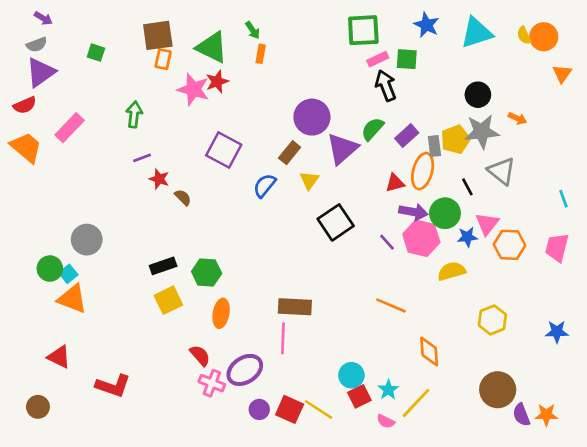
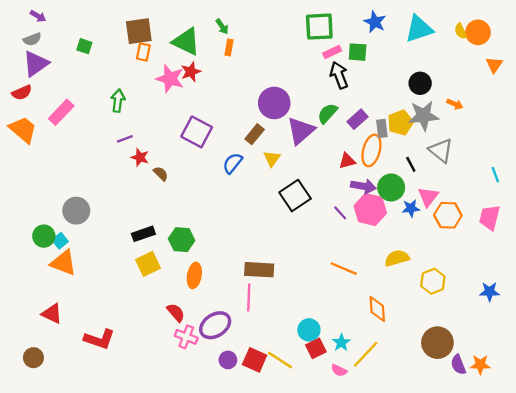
yellow semicircle: (452, 271) -> (397, 258), moved

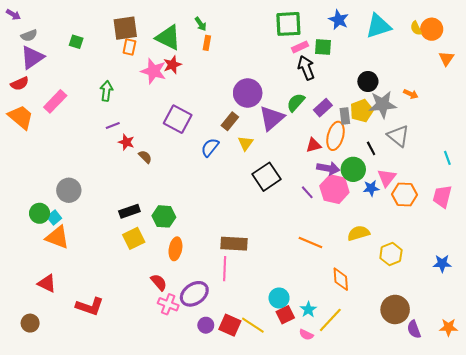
purple arrow: (38, 16) -> (13, 15), moved
black circle: (420, 83) -> (368, 81), moved
orange star: (480, 365) -> (448, 327), moved

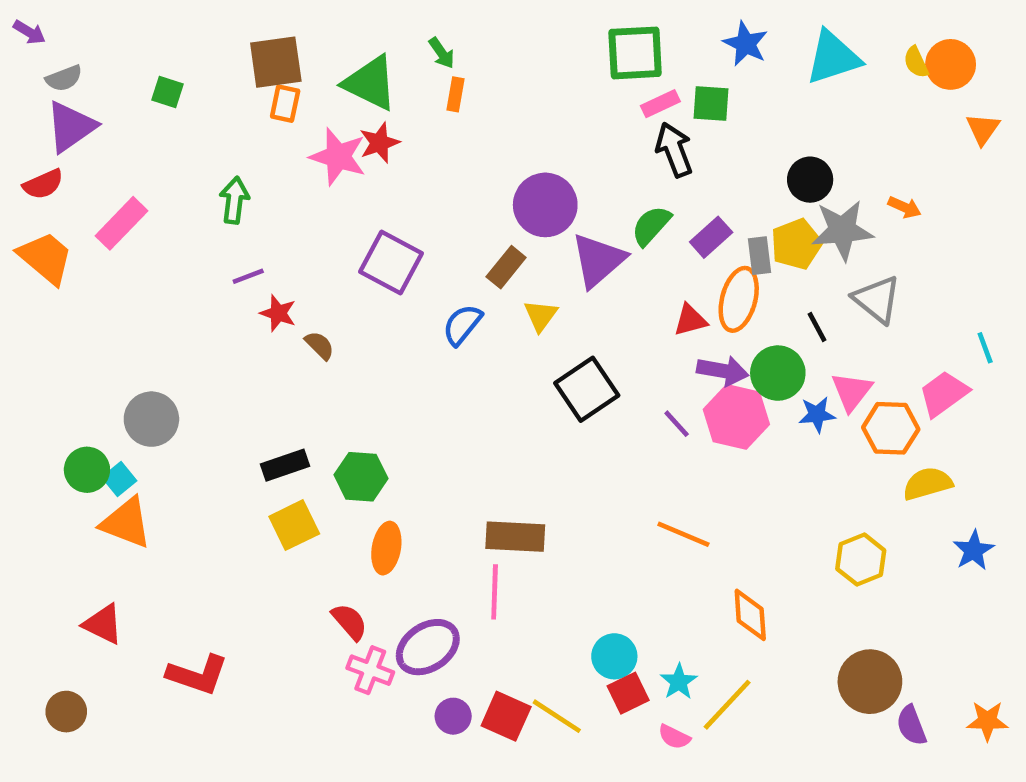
pink trapezoid: (442, 197) -> (944, 394), moved, turned 40
yellow semicircle: (359, 233) -> (928, 484), moved
blue star: (442, 263) -> (974, 550), moved, turned -30

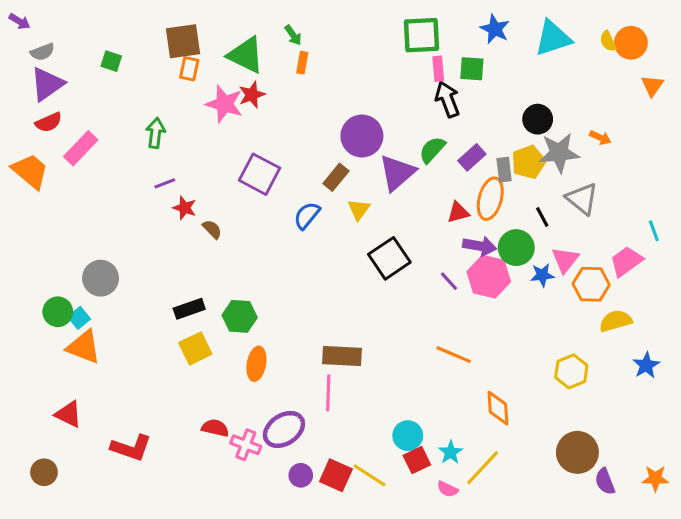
pink rectangle: (660, 104) -> (438, 69), turned -70
red semicircle: (43, 184) -> (49, 122), moved
red semicircle: (349, 622) -> (215, 428), moved, turned -36

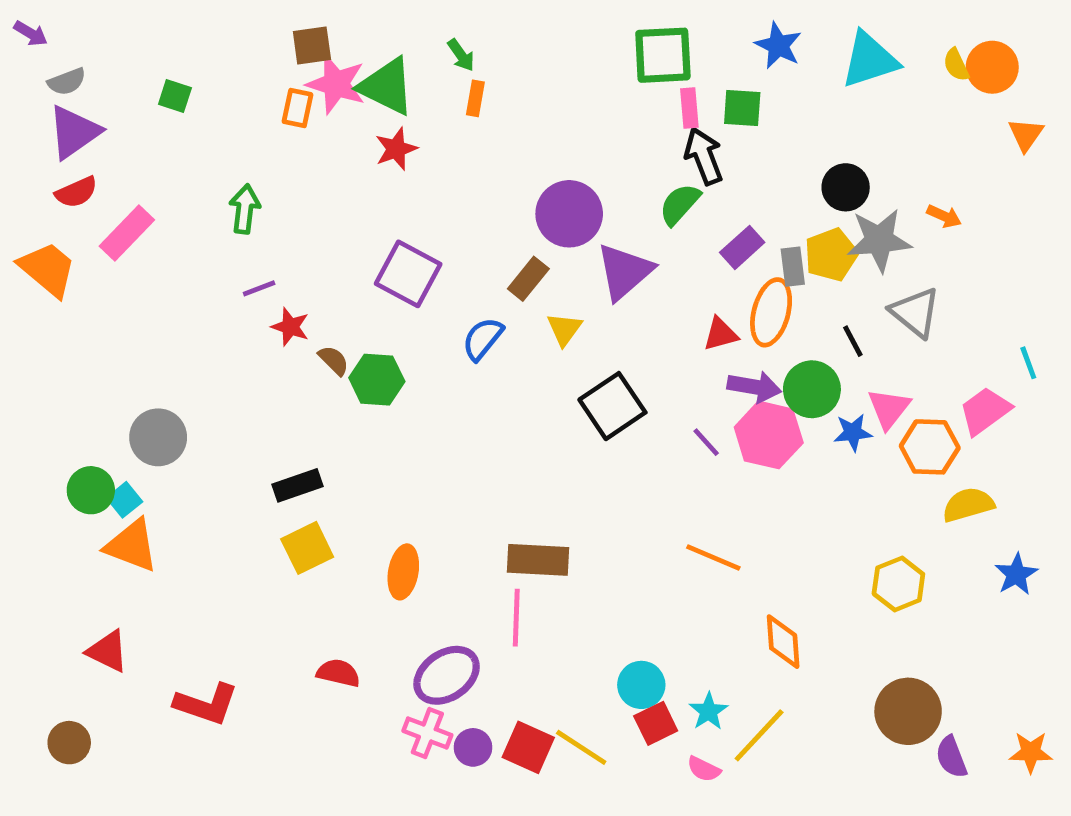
brown square: (183, 41) -> (312, 46), moved, size x0.7
pink star: (224, 104) -> (336, 84), moved
green semicircle: (432, 150) -> (680, 204), moved
green hexagon: (240, 316) -> (377, 380), moved
pink cross: (246, 445) -> (427, 733), moved

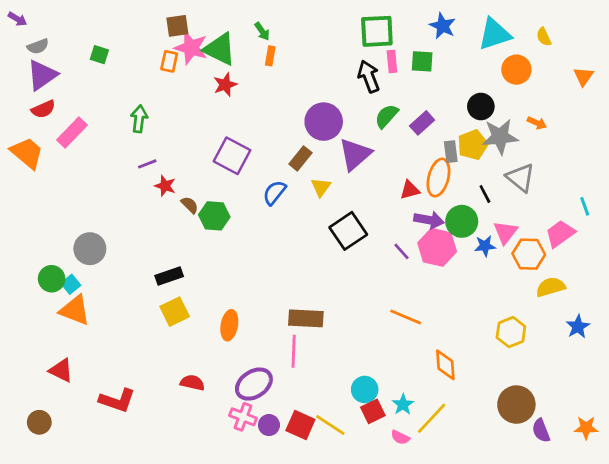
orange circle: (992, 67) -> (516, 70), moved
black arrow: (704, 156) -> (369, 76), moved
purple rectangle: (742, 247) -> (422, 123), moved

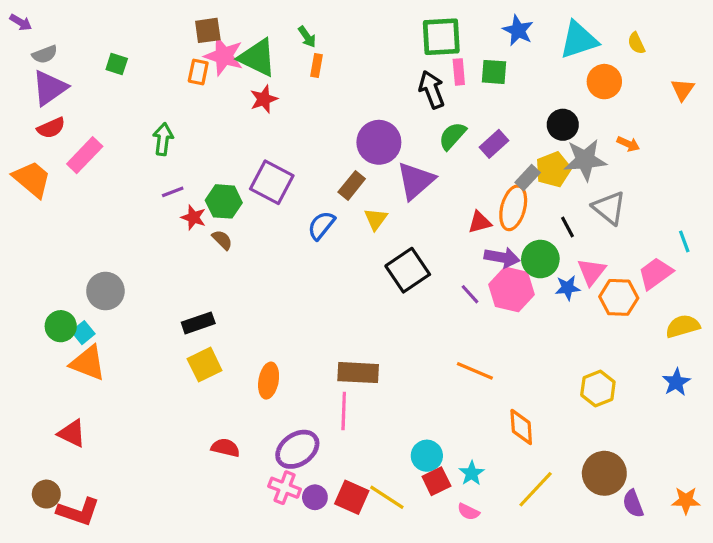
gray rectangle: (451, 152) -> (528, 177), turned 50
green hexagon: (214, 216) -> (224, 201), moved
yellow semicircle: (551, 287) -> (683, 326), moved
red L-shape: (117, 400) -> (78, 512), moved
yellow line: (432, 418) -> (536, 489), moved

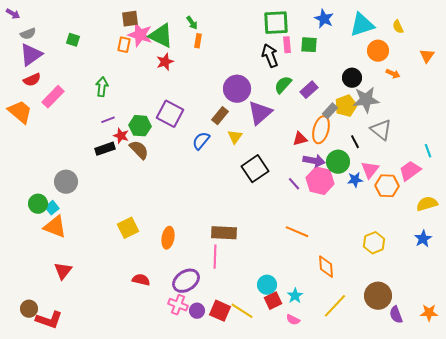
orange arrow: (628, 144) -> (393, 74), moved
brown semicircle: (222, 240) -> (139, 150), size x1.5
black rectangle: (198, 323) -> (105, 149), moved
red triangle: (72, 433) -> (63, 271), moved, turned 42

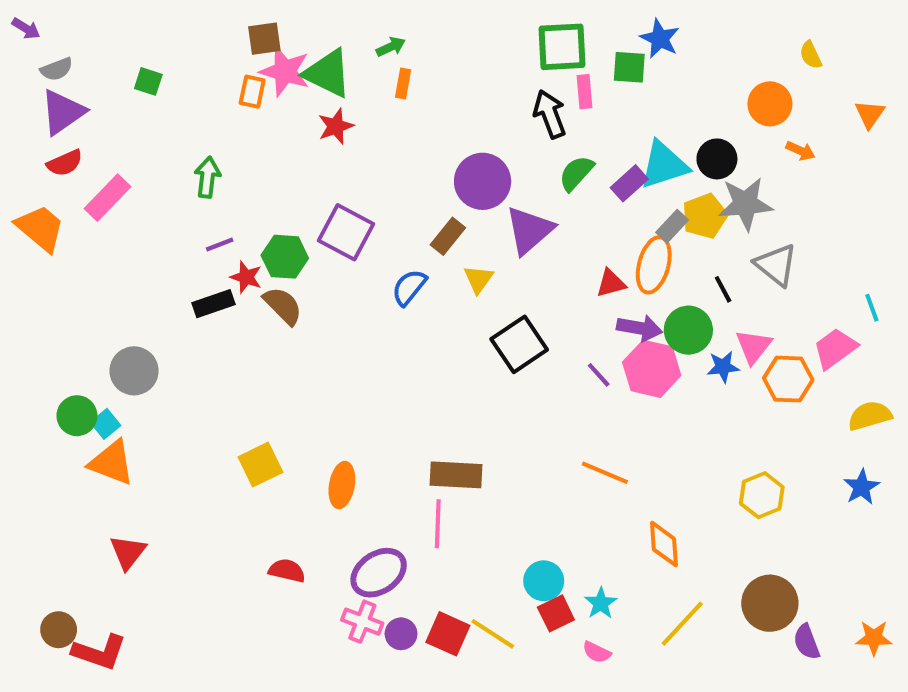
green arrow: (192, 23) -> (391, 47), turned -80
cyan triangle: (362, 25) -> (664, 165), moved
green square: (309, 45) -> (629, 67), moved

